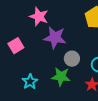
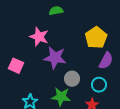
pink square: (16, 46) -> (16, 66), turned -35

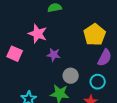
purple star: (55, 58) -> (54, 55), size x0.6
pink square: (16, 66) -> (15, 54), moved

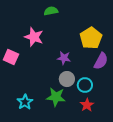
purple star: (54, 55) -> (64, 58), moved
cyan circle: (98, 82) -> (85, 85), moved

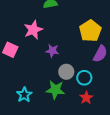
pink star: (34, 37) -> (33, 30), turned 30
purple star: (64, 58) -> (52, 51), moved

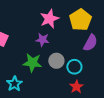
pink star: (33, 30) -> (49, 19), moved
green star: (55, 90) -> (32, 63), moved

